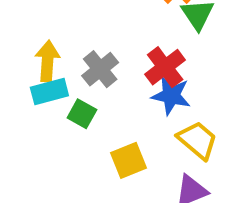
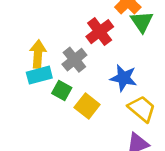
red cross: (165, 67) -> (100, 32), moved
yellow square: (129, 160) -> (87, 106), moved, turned -30

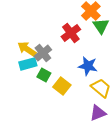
yellow arrow: (38, 54) -> (27, 49), turned -60
gray cross: (74, 60) -> (43, 53), moved

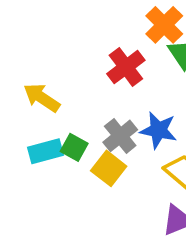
gray cross: (43, 53) -> (120, 136), moved
cyan rectangle: (28, 64) -> (45, 151), moved

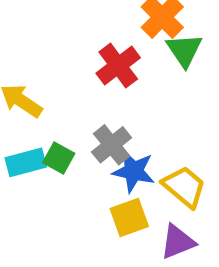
blue star: (158, 130) -> (134, 171), moved
yellow square: (109, 168) -> (129, 217), moved, turned 32

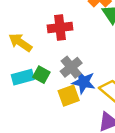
red cross: (118, 66) -> (60, 28), moved, turned 30
yellow square: (129, 217) -> (69, 96), moved

